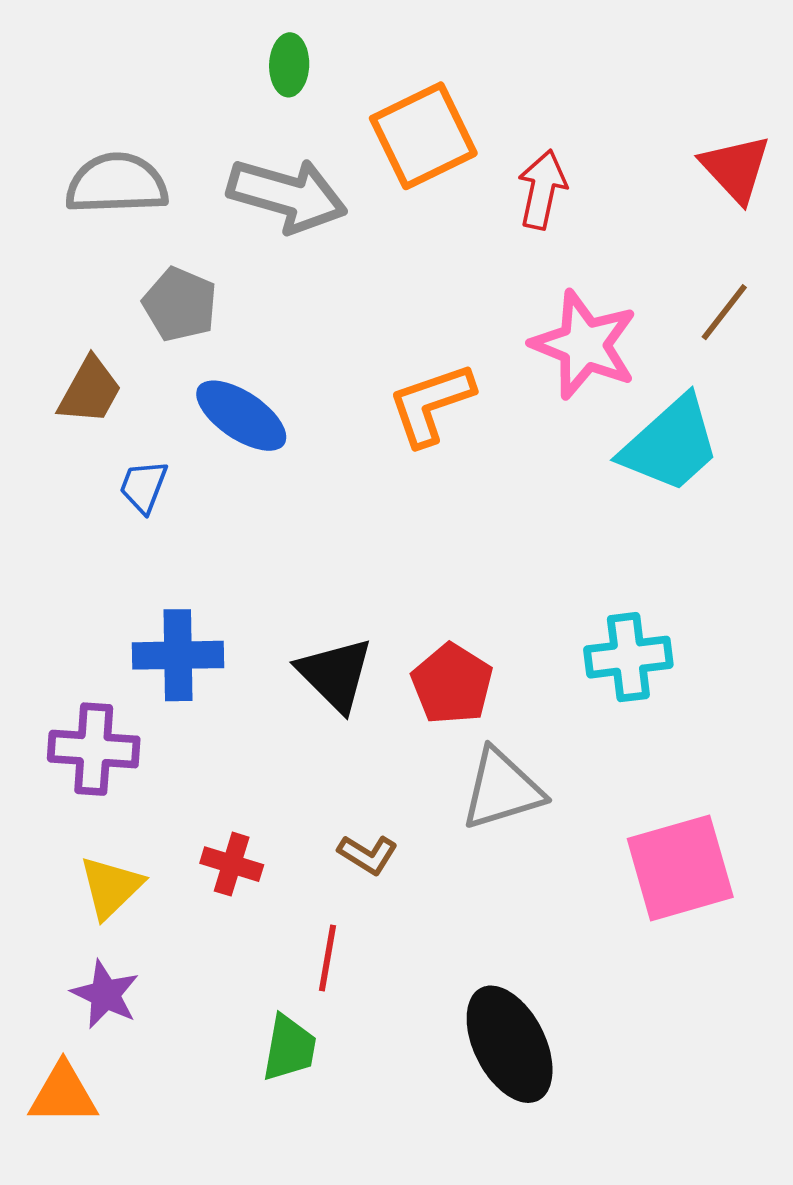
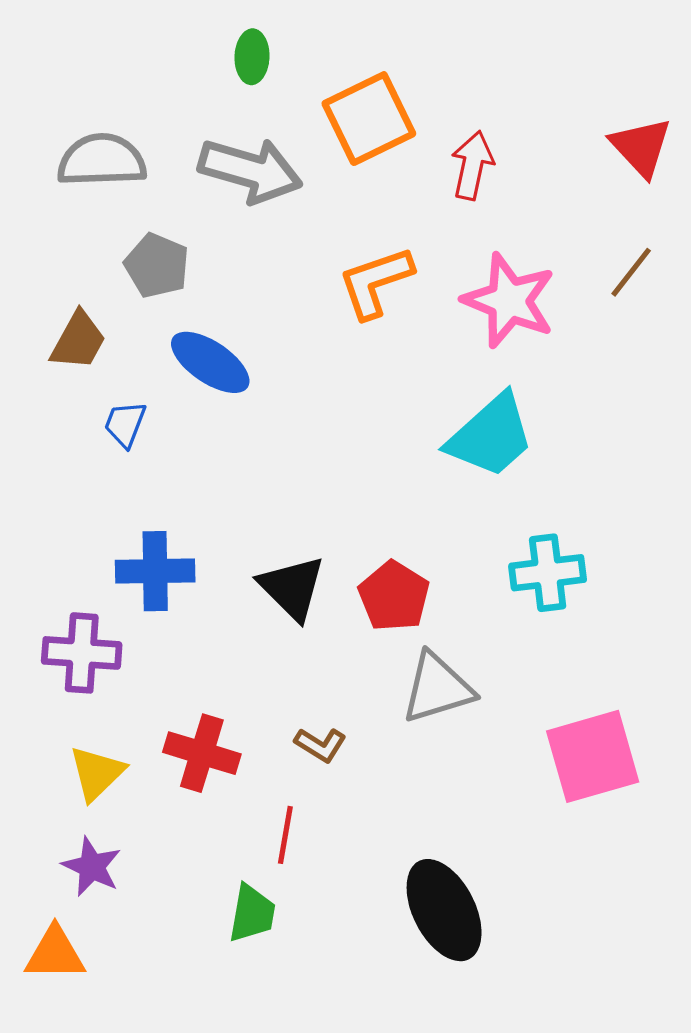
orange L-shape: (431, 404) -> (376, 282), moved
cyan trapezoid: (671, 444) -> (491, 436), moved
red cross: (232, 864) -> (202, 753), size x1.4

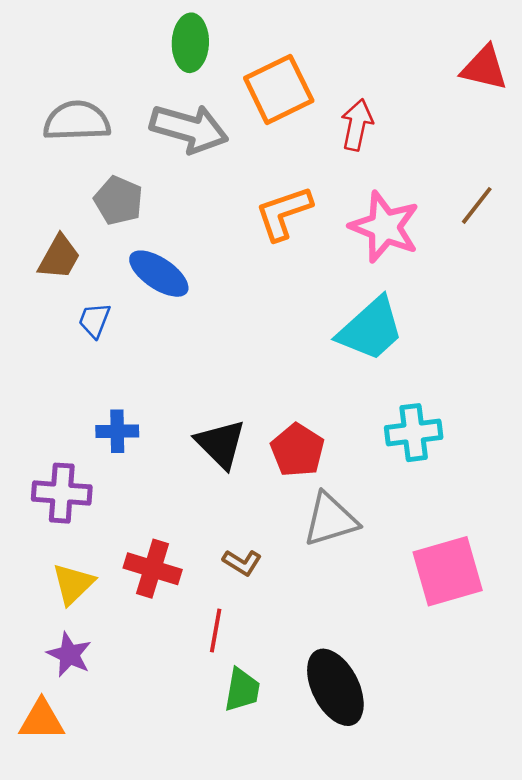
green ellipse: (252, 57) -> (190, 43), size x1.4
red triangle: (641, 147) -> (484, 68), moved, turned -34
blue cross: (155, 571) -> (117, 431), size x0.7
green trapezoid: (252, 913) -> (242, 690), moved

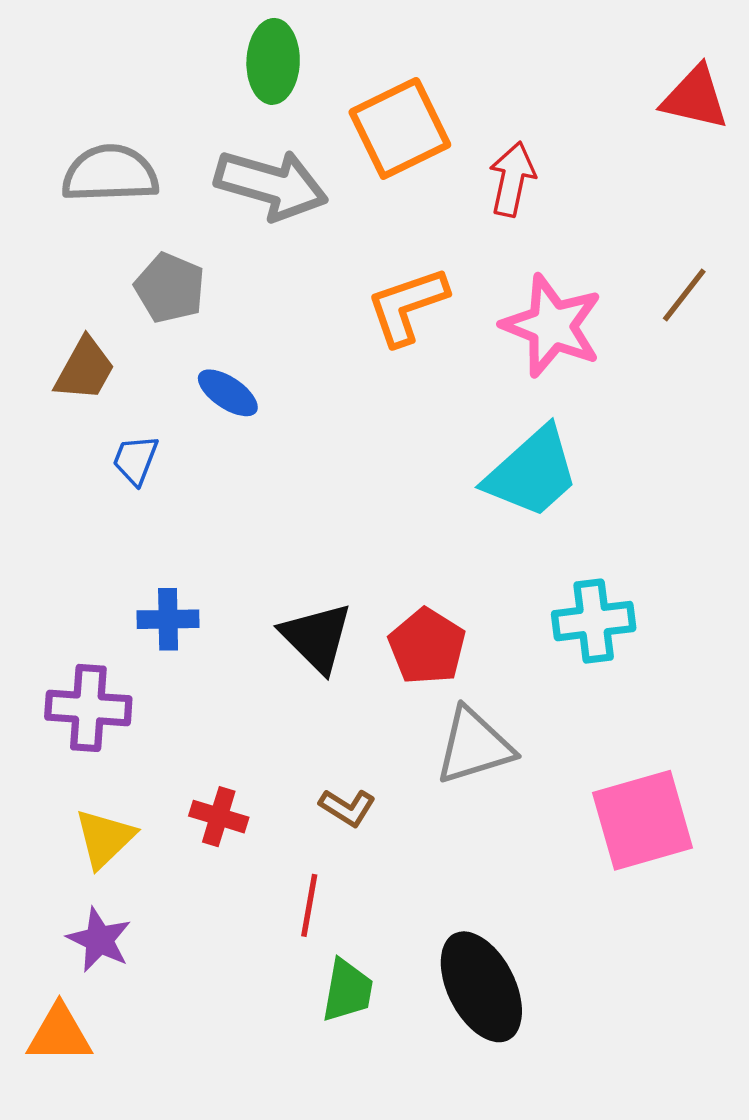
blue ellipse: (159, 274) -> (228, 393), size x0.7
red cross: (153, 569) -> (219, 817), size x0.7

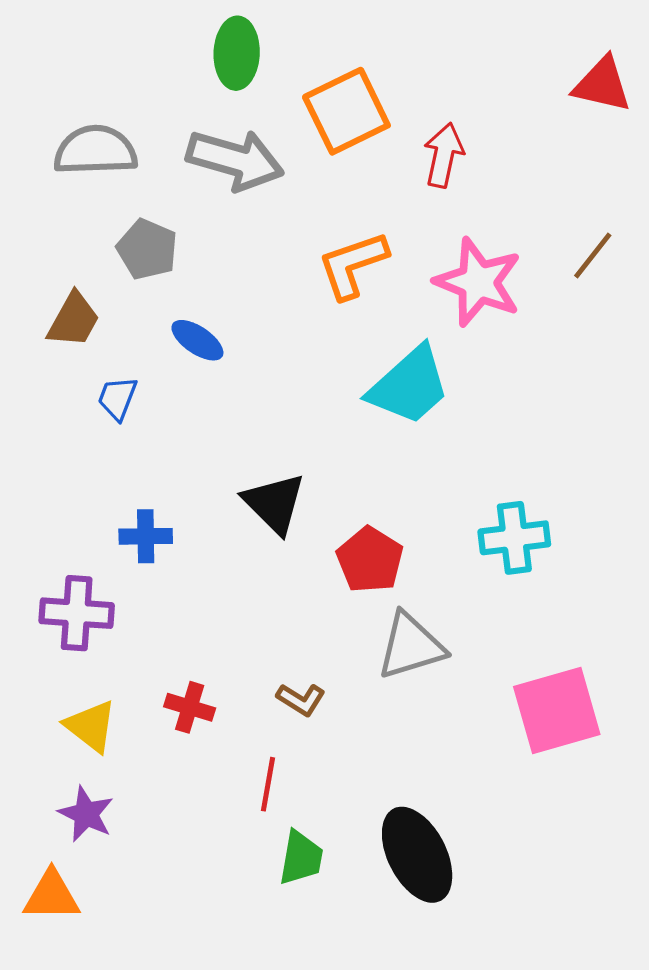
cyan trapezoid: (532, 473) -> (409, 386), moved
black triangle: (317, 637) -> (274, 503), moved
yellow triangle: (105, 838) -> (91, 726), turned -38

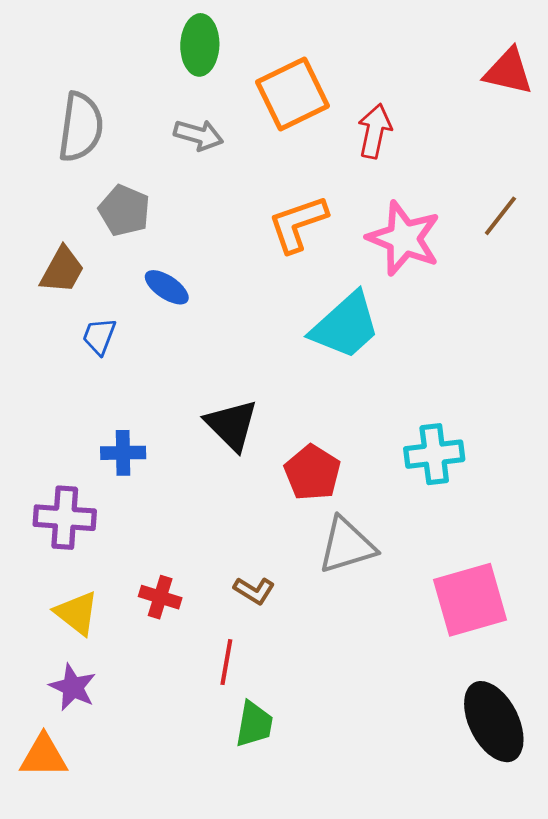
gray semicircle: (95, 150) -> (81, 127), turned 100
gray arrow: (235, 160) -> (199, 135), size x0.6
black ellipse: (417, 855) -> (494, 722), moved

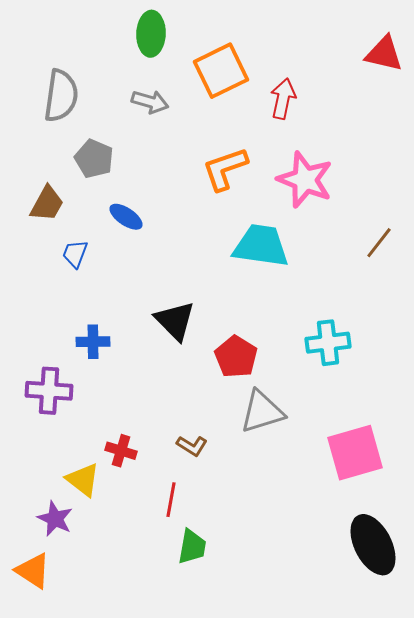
brown line: (500, 216) -> (379, 243), moved
cyan trapezoid: (346, 326) -> (261, 246), turned -130
yellow triangle: (77, 613) -> (83, 480), moved
orange triangle: (44, 756) -> (33, 571), turned 33

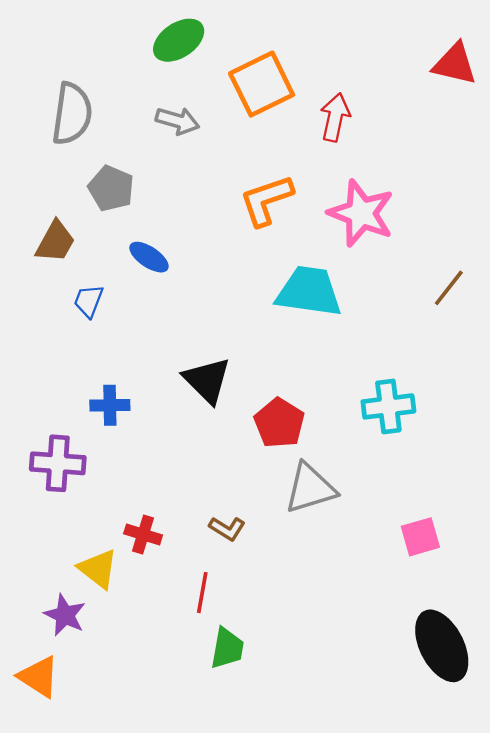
green ellipse: (151, 34) -> (179, 40), turned 54
pink square: (355, 453) -> (420, 537), size x0.6

